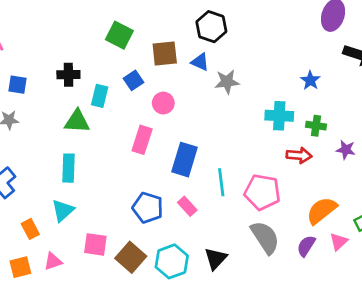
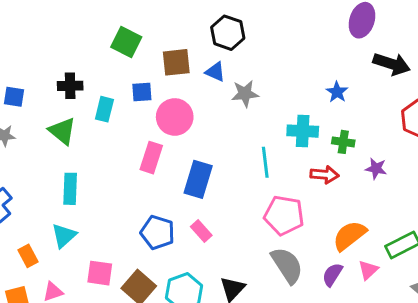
blue square: (134, 80) -> (142, 92), turned 30
pink circle: (163, 103) -> (175, 117), size x1.5
green triangle: (77, 121) -> (62, 131), moved, turned 36
cyan line: (221, 182) -> (265, 162), moved

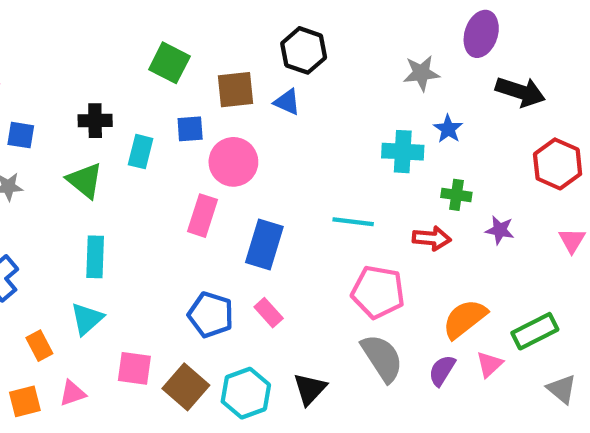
gray star: (245, 94) -> (421, 73), moved
cyan cross: (303, 131) -> (403, 152), moved
cyan line: (265, 162) -> (353, 222), turned -76

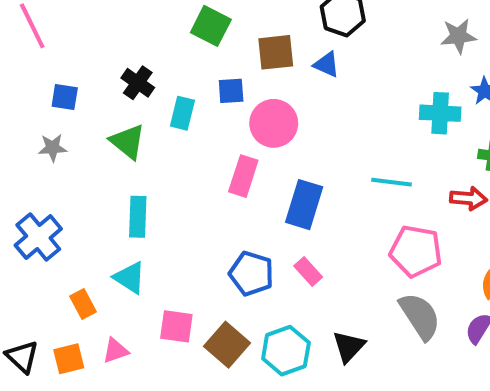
black cross: (95, 121) -> (138, 83), turned 36
cyan triangle: (87, 319) -> (130, 278), turned -45

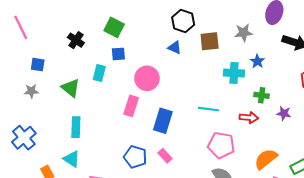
brown square: (276, 52) -> (210, 41), moved
black cross: (138, 83) -> (76, 40), moved
blue square: (231, 91) -> (118, 54), moved

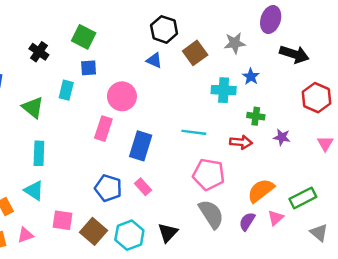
brown square: (210, 41) -> (195, 53), turned -30

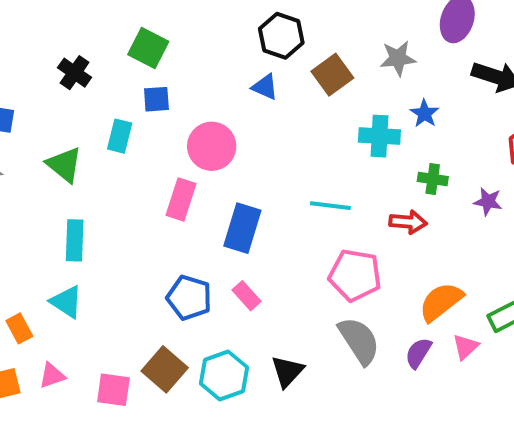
purple star: (282, 137) -> (488, 202), moved
pink square: (62, 220) -> (113, 390), moved

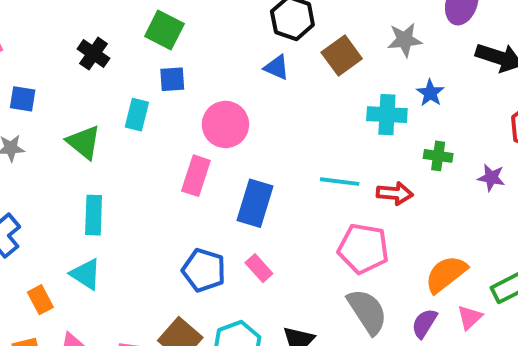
red arrow: (408, 222) -> (395, 193), moved

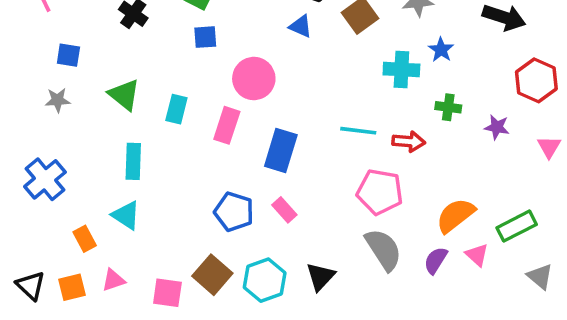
cyan rectangle: (137, 115) -> (176, 109), moved
pink triangle: (470, 317) -> (477, 255), turned -35

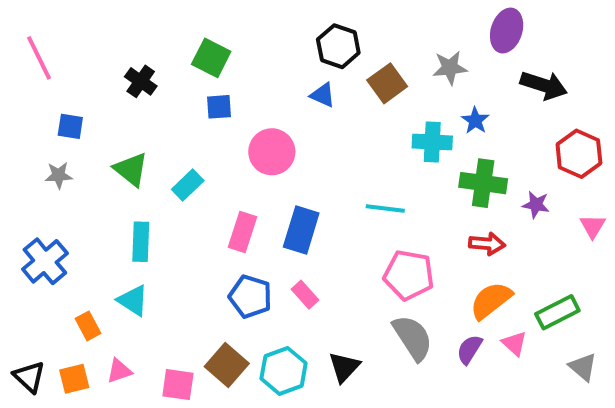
green cross: (448, 107) -> (483, 183), size x1.6
cyan rectangle: (176, 109) -> (188, 185), turned 32
pink rectangle: (227, 125) -> (242, 232), moved
red arrow: (409, 142) -> (487, 244), moved

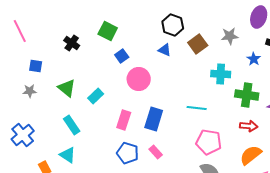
blue square: (219, 107) -> (122, 56), moved, turned -32
blue star: (475, 120) -> (254, 59), moved
cyan rectangle: (141, 242) -> (72, 125), turned -36

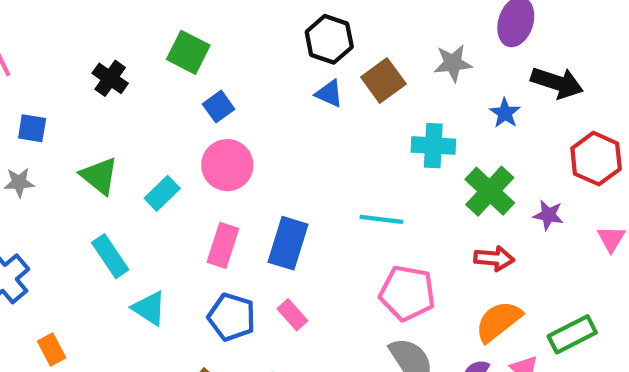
blue triangle: (165, 50) -> (329, 94), moved
pink circle: (139, 79) -> (227, 165), moved
green cross: (247, 95) -> (490, 191), turned 35
cyan triangle: (68, 155) -> (149, 308), moved

